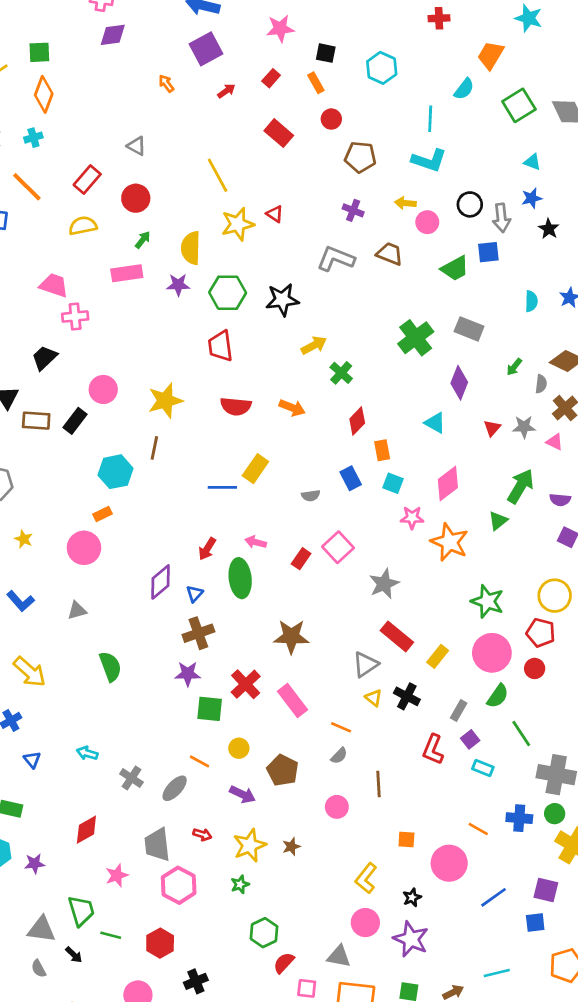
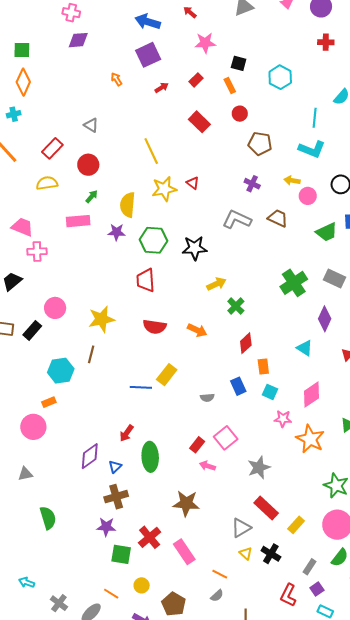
pink arrow: (256, 542) -> (207, 466), moved

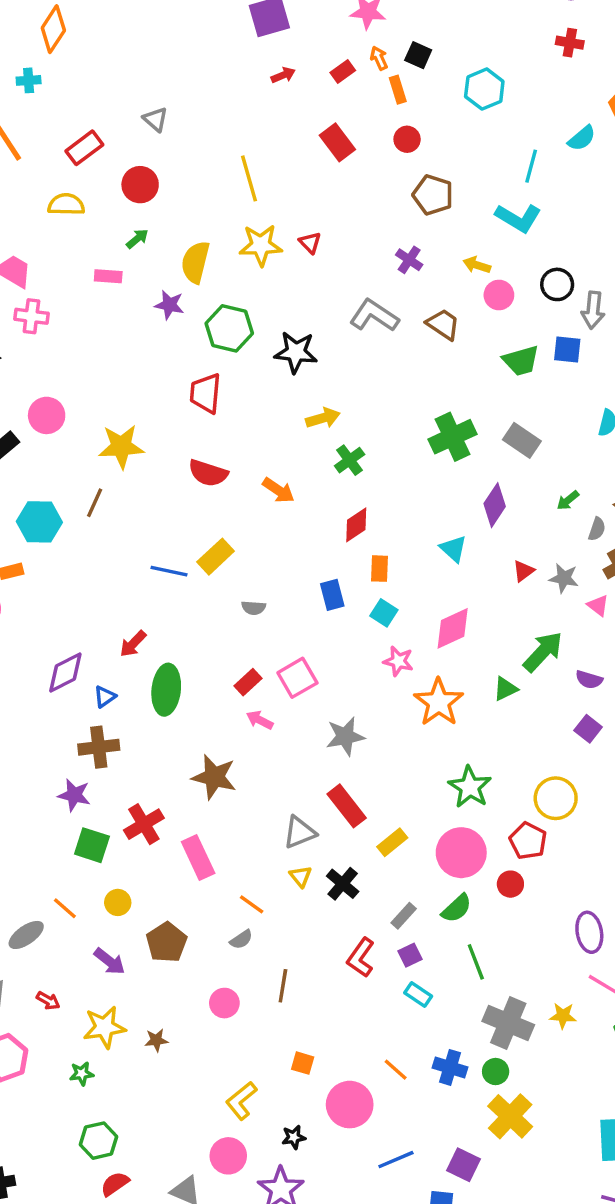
orange arrow: (116, 79) -> (379, 58), moved
pink rectangle: (78, 221) -> (108, 276), size x0.7
gray semicircle: (207, 398) -> (254, 608), moved

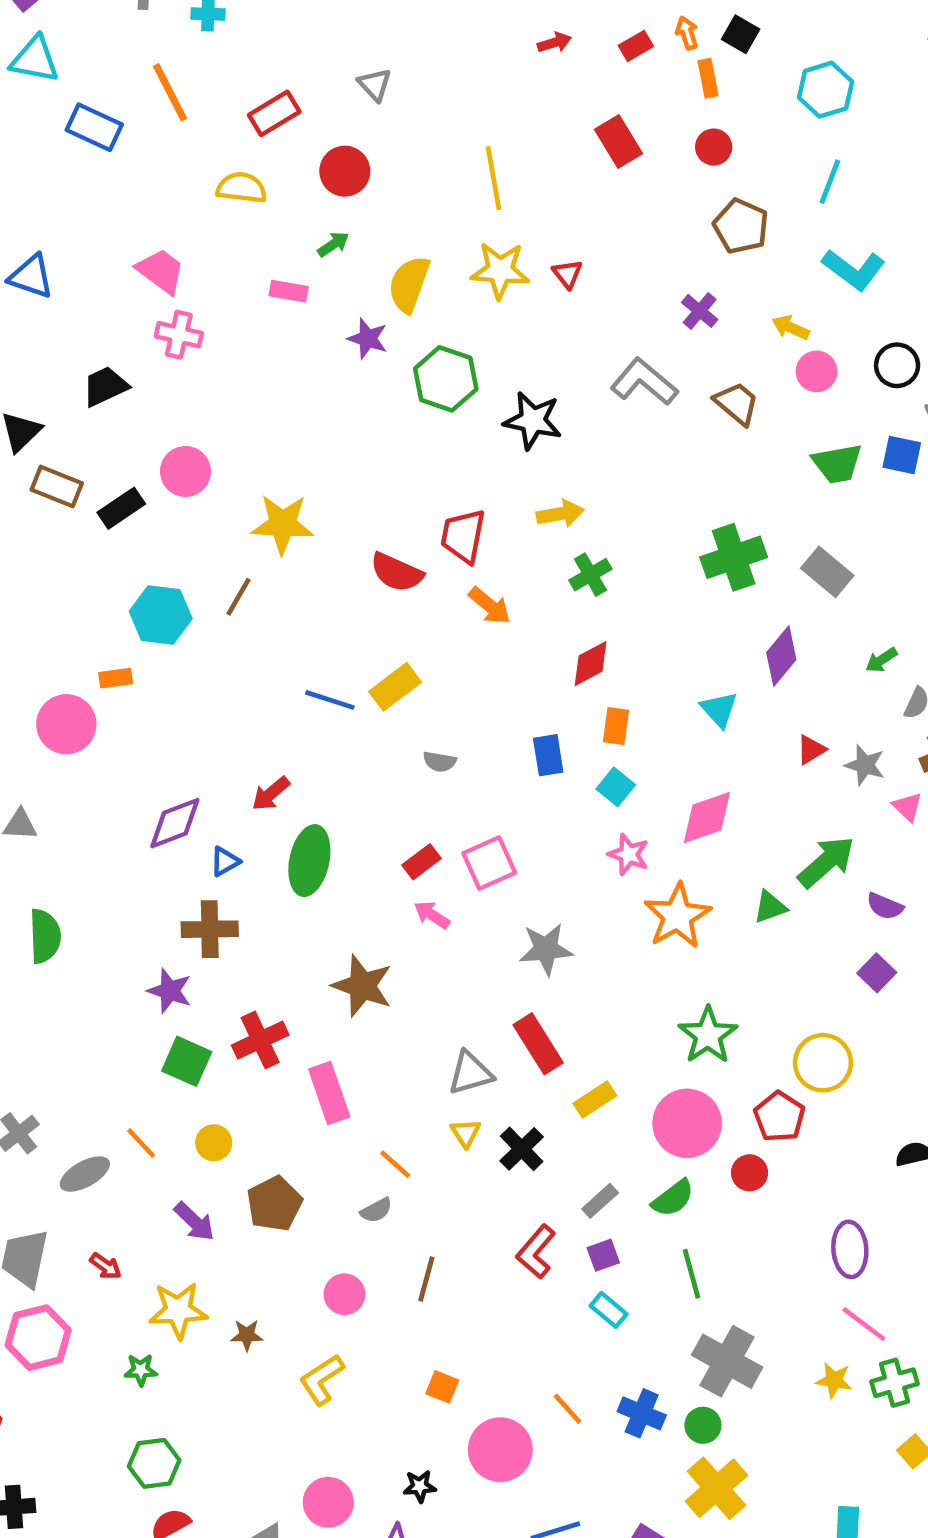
cyan line: (531, 166) -> (830, 182), moved
red trapezoid: (205, 393) -> (463, 536), moved
yellow star: (563, 1016) -> (834, 1380), moved
yellow L-shape: (241, 1101) -> (322, 1380), moved

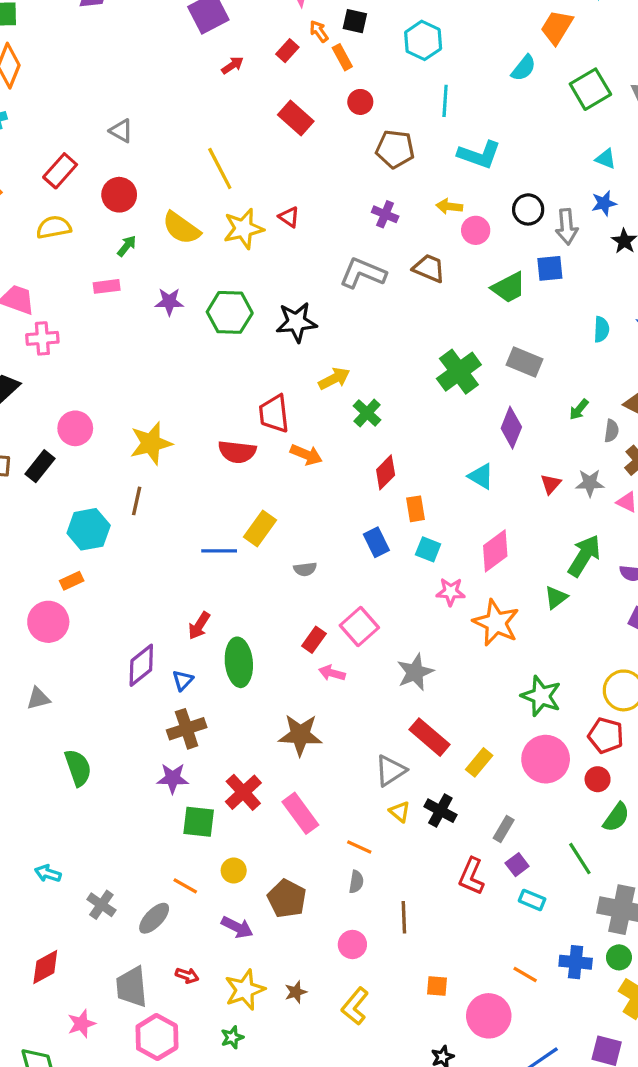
yellow semicircle: (409, 284) -> (181, 228), moved, turned -57
green semicircle: (673, 1198) -> (616, 817), moved
gray semicircle: (376, 1210) -> (356, 882), turned -35

